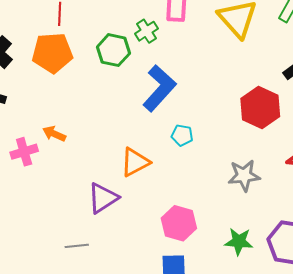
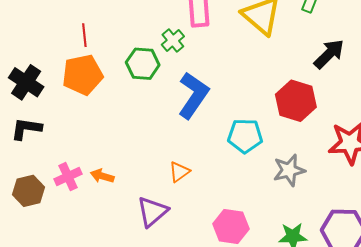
orange arrow: (54, 134) -> (102, 176), moved
cyan pentagon: (182, 135) -> (245, 136), moved, size x1.6
orange triangle: (135, 162) -> (179, 172), size x0.7

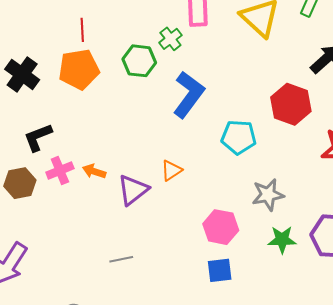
black L-shape: (26, 129) -> (38, 137), moved, turned -32
gray star: (289, 170) -> (268, 195), moved
purple triangle: (152, 212) -> (133, 190), moved

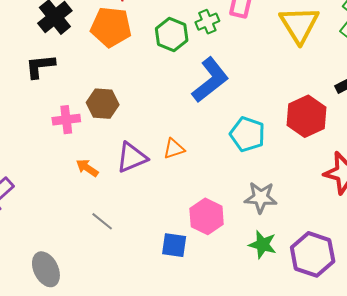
black L-shape: (38, 137) -> (40, 66), moved
orange arrow: (94, 171) -> (87, 168), moved
brown hexagon: (20, 183) -> (103, 104), moved
gray line: (121, 259) -> (102, 221), turned 35
blue square: (220, 270) -> (174, 245), moved

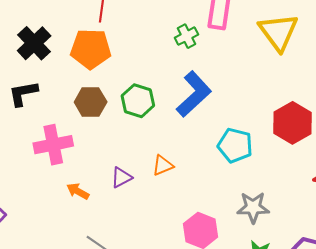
green hexagon: (172, 35) -> (138, 101), moved
brown hexagon: (103, 104) -> (91, 102), moved
pink cross: (66, 120) -> (53, 145), size x1.4
purple triangle: (132, 157) -> (121, 177), size x0.7

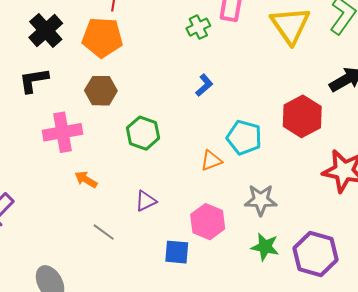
blue L-shape: (194, 94) -> (204, 85), size x0.5
green hexagon: (138, 101) -> (143, 133), moved
orange triangle: (163, 165) -> (211, 161), moved
purple triangle: (121, 177) -> (146, 201), moved

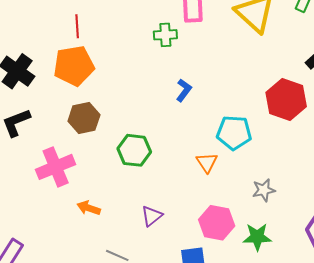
green cross: (198, 27) -> (165, 35), turned 35
orange triangle: (211, 161) -> (207, 162), turned -30
gray star: (261, 200) -> (264, 190), size x0.7
green star: (265, 247) -> (257, 237), moved

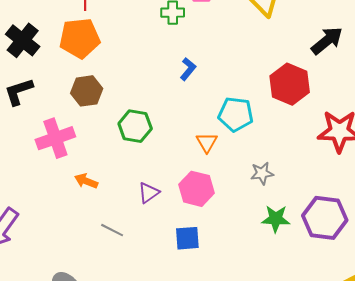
pink hexagon: (217, 223) -> (196, 189), moved
green star: (257, 237) -> (276, 219), moved

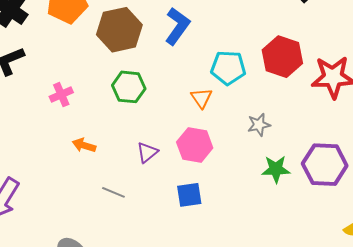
blue L-shape: (188, 69) -> (177, 26), size x1.6
red hexagon: (290, 84) -> (282, 57), moved
brown hexagon: (87, 91) -> (119, 30), moved, size x1.4
pink cross: (55, 138) -> (61, 95), moved, size x0.6

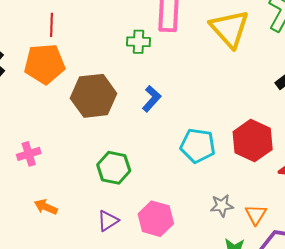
blue L-shape: (177, 26) -> (152, 99), size x0.7
green hexagon: (129, 87) -> (114, 168), moved
orange triangle: (201, 98) -> (256, 215), moved

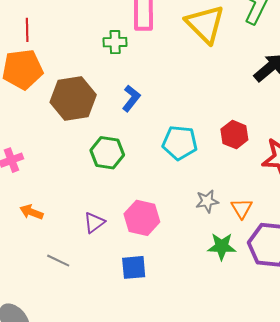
red hexagon: (253, 141) -> (234, 135), size x0.7
green hexagon: (114, 168) -> (107, 153), moved

